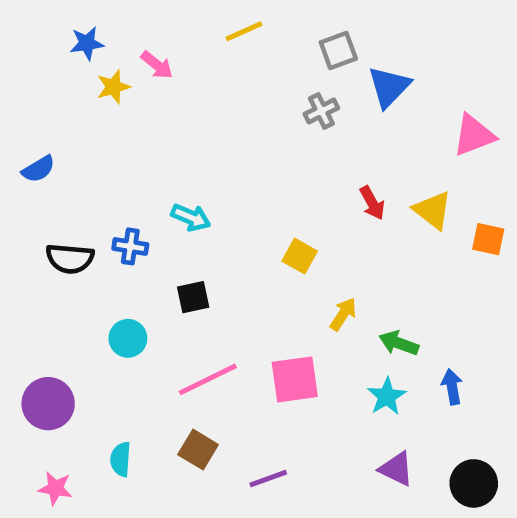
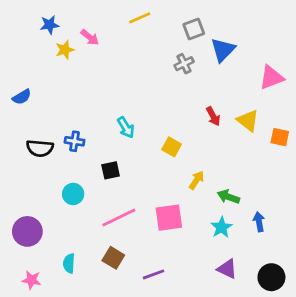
cyan arrow: (191, 217) -> (126, 127), moved, turned 35

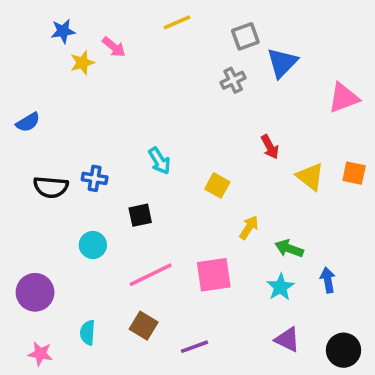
yellow triangle: (248, 120) -> (310, 177), moved

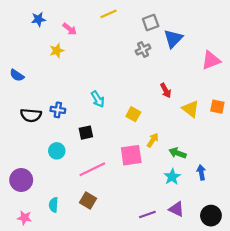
yellow star: (82, 63) -> (57, 51), moved
blue semicircle: (28, 122) -> (17, 75), turned 64
pink square: (214, 275) -> (131, 155), moved
purple line: (195, 347) -> (147, 214), moved

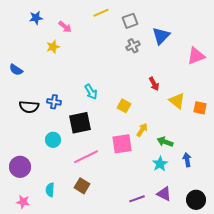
gray square: (151, 23) -> (130, 21), moved
orange square: (217, 107) -> (200, 108), moved
black square: (86, 133) -> (80, 123), size x1.6

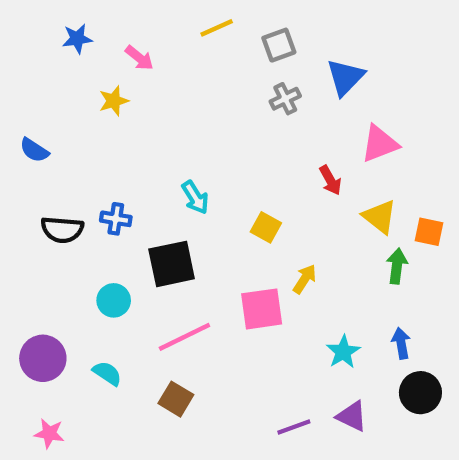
pink triangle: (196, 56) -> (380, 144), moved
green arrow: (165, 142) -> (397, 266), moved, turned 77
cyan semicircle: (50, 190) -> (107, 373), moved, turned 120
black circle: (196, 200) -> (420, 393), moved

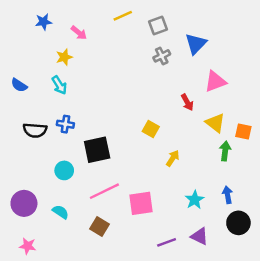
cyan arrow: (195, 197) -> (59, 85), moved
pink square: (262, 309) -> (141, 203), moved

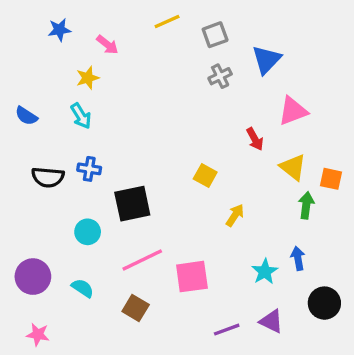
blue arrow: (227, 195) -> (298, 258), moved

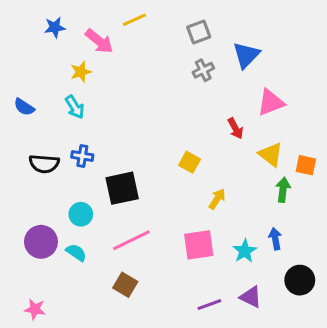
yellow line: (167, 21) -> (134, 20), moved
pink arrow: (107, 45) -> (99, 41), size x1.4
purple circle: (33, 277) -> (41, 242), moved
pink square: (192, 277) -> (199, 245), moved
cyan semicircle: (83, 288) -> (76, 253), moved

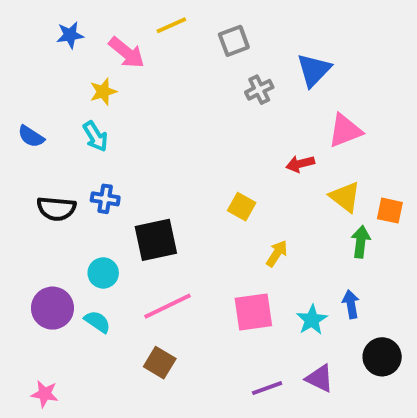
gray square: (199, 32) -> (234, 41), moved
red arrow: (235, 128) -> (300, 164), turned 105

